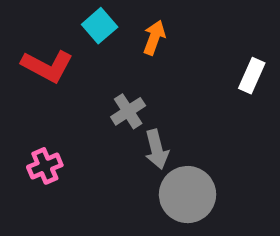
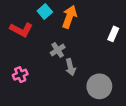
orange arrow: (154, 38) -> (69, 17), size x1.5
gray circle: (188, 195) -> (99, 86), moved

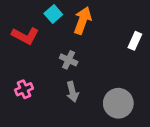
gray cross: (58, 50) -> (69, 60), turned -32
gray arrow: (70, 67) -> (72, 92), moved

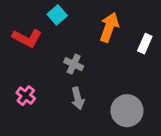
orange arrow: (83, 20) -> (109, 27), moved
pink cross: (24, 89) -> (26, 96), turned -30

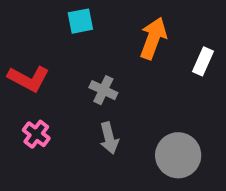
cyan square: (57, 15) -> (80, 21), turned 30
red L-shape: (27, 38) -> (29, 79), moved

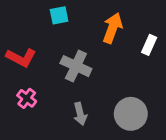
gray cross: (103, 90) -> (76, 66), size x1.5
gray arrow: (109, 138) -> (80, 114), moved

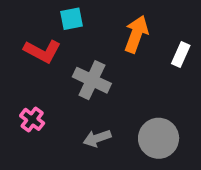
red L-shape: (21, 58) -> (42, 51), moved
gray arrow: (80, 114) -> (97, 138), turned 85

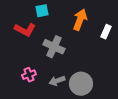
pink cross: (32, 119) -> (29, 75), moved, turned 32
gray circle: (159, 138) -> (81, 84), moved

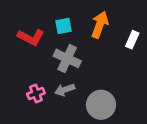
cyan square: (42, 11) -> (63, 26), moved
gray arrow: (57, 81) -> (65, 90), moved

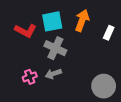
cyan square: (63, 26) -> (52, 21), size x1.5
gray circle: (101, 105) -> (104, 86), moved

